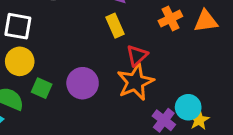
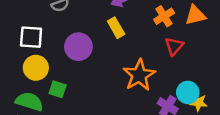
red triangle: (137, 55) -> (174, 46), moved
purple circle: (83, 83) -> (78, 47), moved
yellow star: (199, 120) -> (199, 103), turned -30

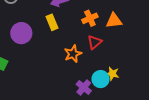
orange star: (139, 75) -> (73, 54), moved, size x0.7
yellow star: (199, 103) -> (112, 74), moved

